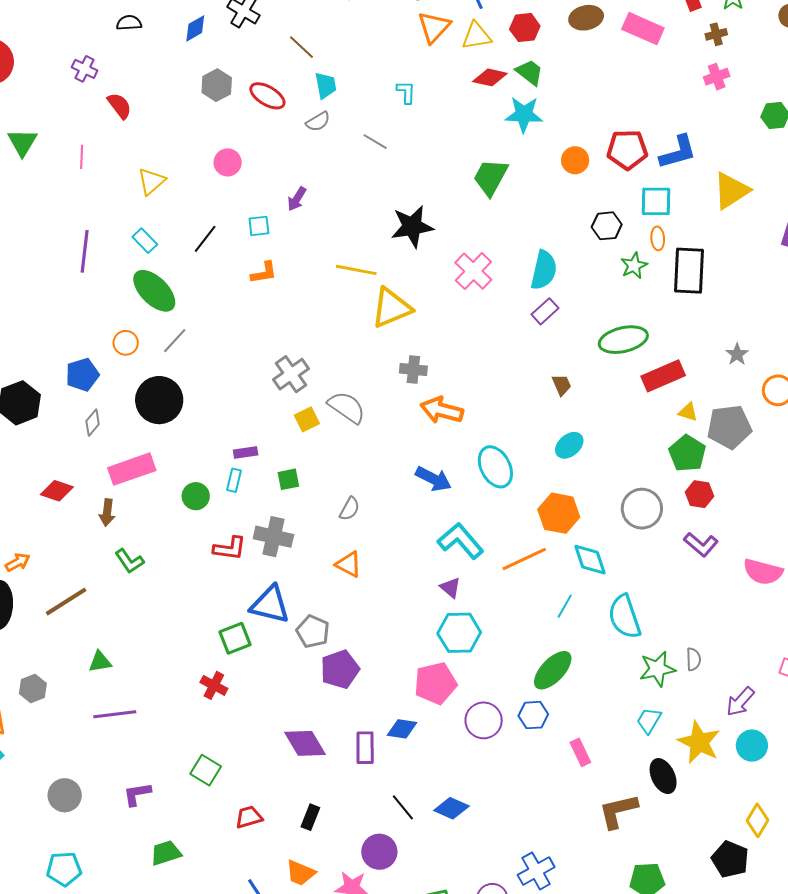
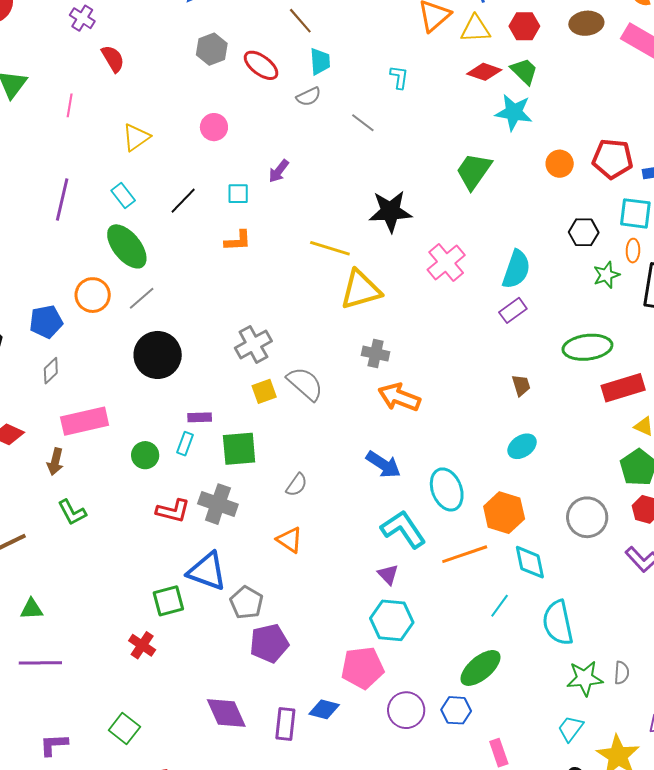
orange circle: (126, 343) -> (93, 295), size x1.4
black circle: (159, 400) -> (158, 355), moved
cyan ellipse: (495, 467) -> (447, 489), moved
green square: (288, 479) -> (239, 449), size x1.6

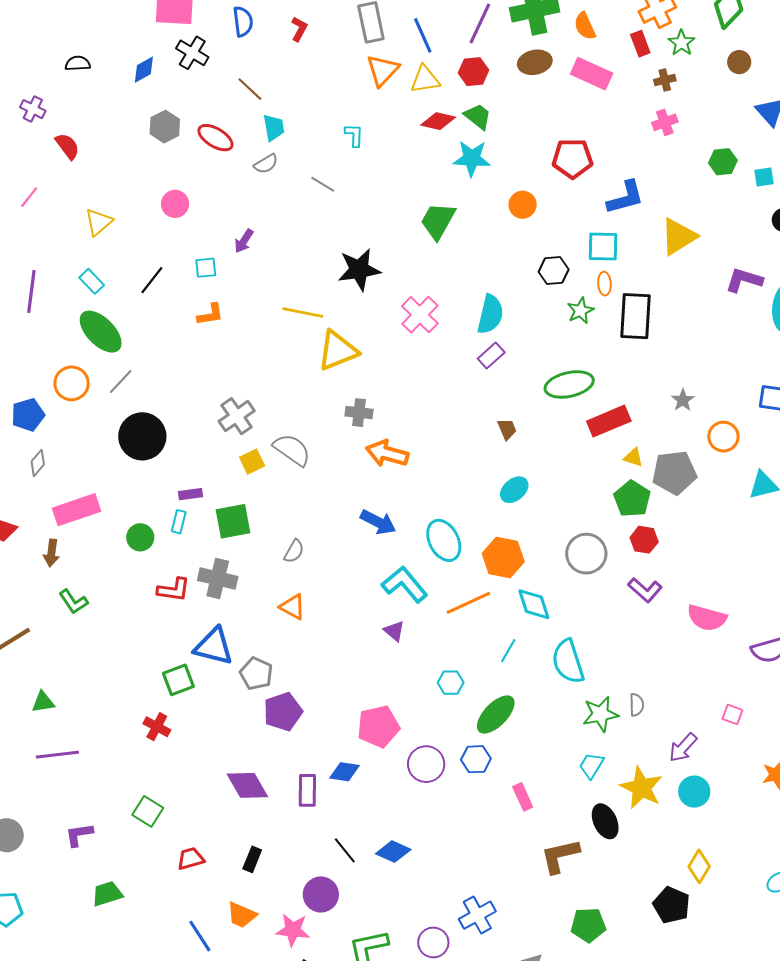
pink line: (70, 105) -> (29, 197), turned 35
red pentagon: (613, 159) -> (572, 158), moved
cyan hexagon: (392, 620) -> (451, 683), moved, size x0.6

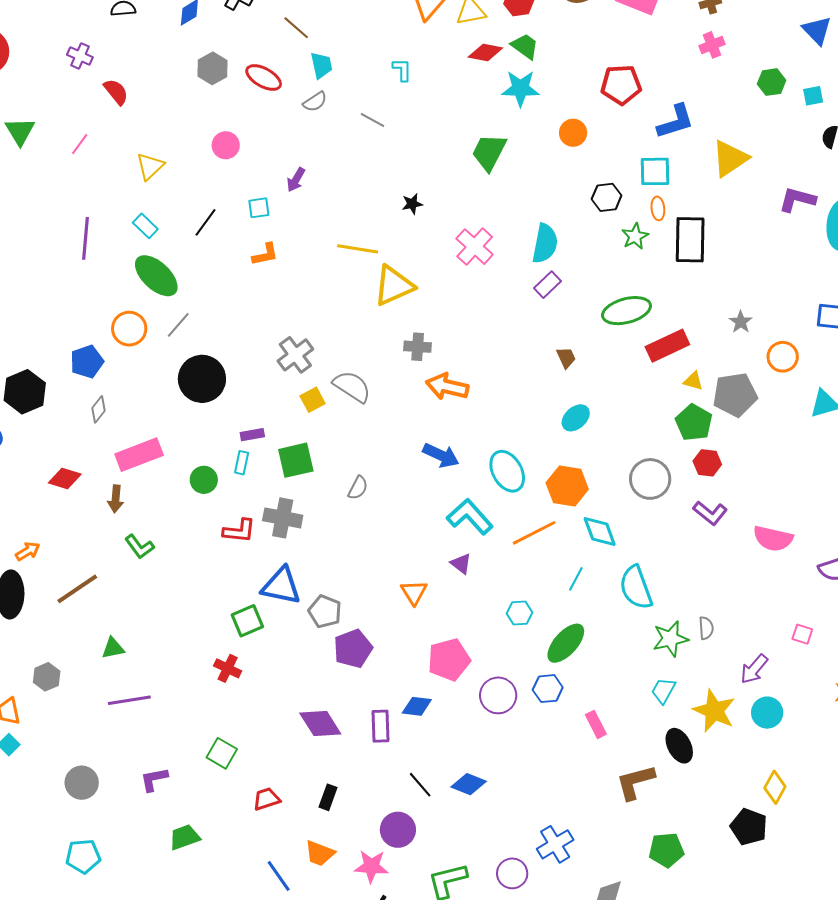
black star: (359, 270) -> (412, 204), size x0.5
orange triangle: (293, 607) -> (414, 592), moved, turned 32

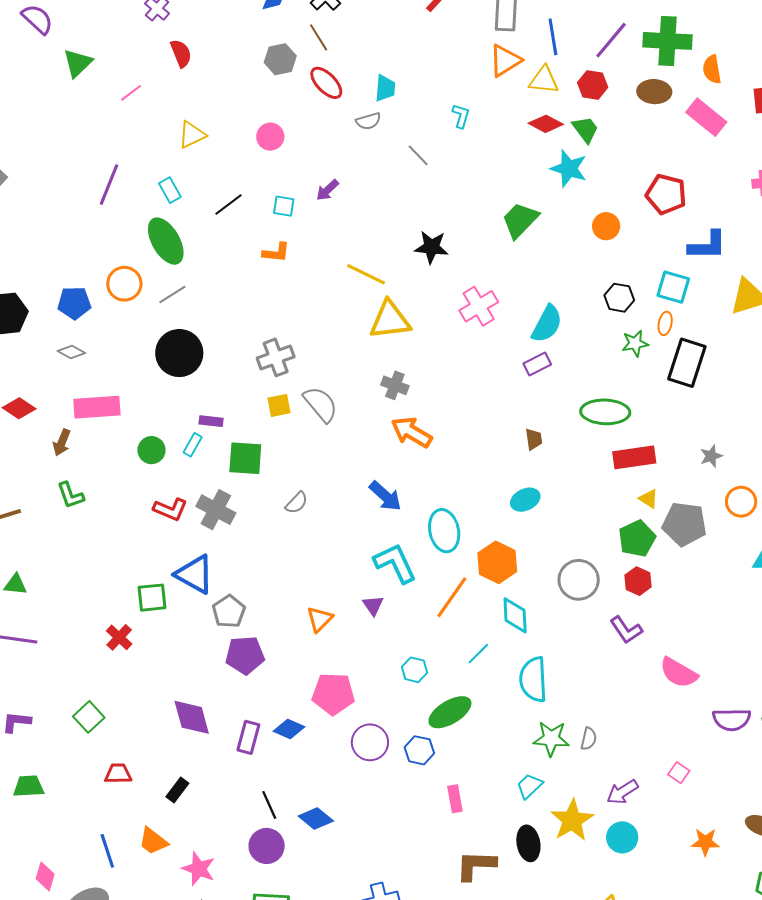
brown line: (296, 28) -> (319, 37), moved
black star: (412, 204) -> (431, 247), size x1.6
gray diamond: (98, 409) -> (71, 352), turned 64
orange line: (534, 533) -> (452, 597), turned -45
purple circle: (398, 830) -> (267, 846), moved

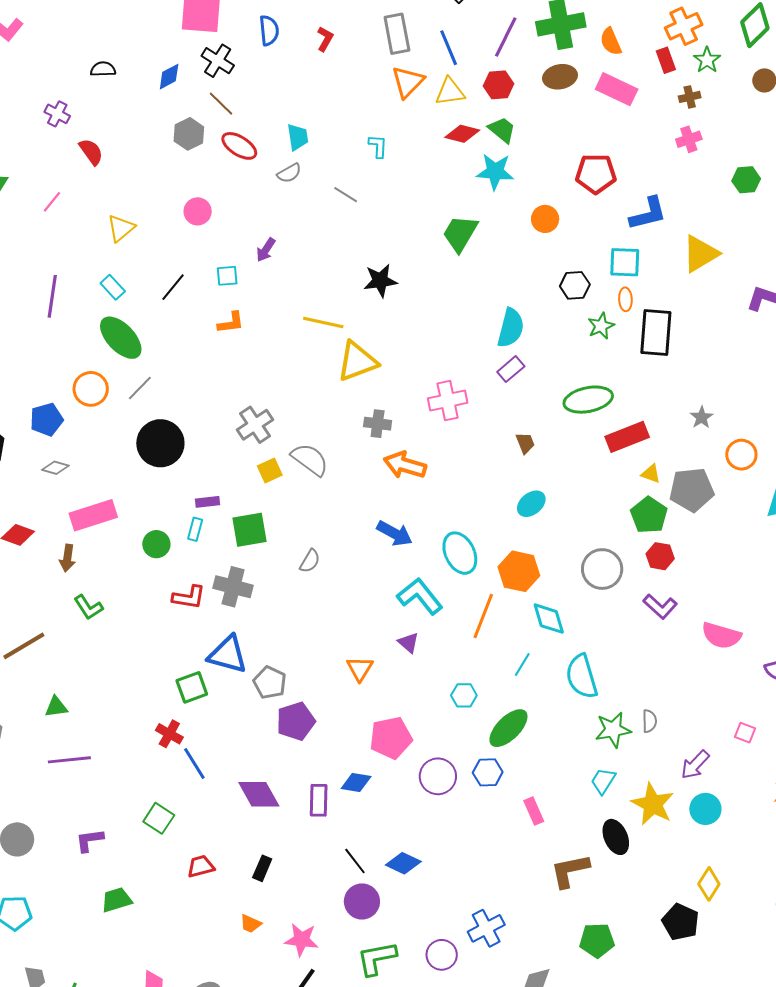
pink cross: (479, 306) -> (448, 401), moved, turned 33
orange trapezoid: (153, 841) -> (251, 924), size x0.7
blue line: (107, 851) -> (194, 763), moved

